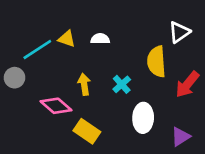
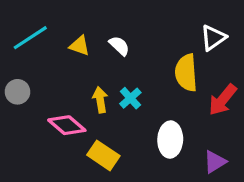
white semicircle: (100, 39) -> (119, 46), turned 42
cyan line: (37, 50) -> (30, 38), moved
cyan cross: (122, 84) -> (130, 98), moved

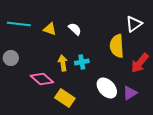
cyan line: (30, 38) -> (19, 24), turned 40
cyan cross: (130, 98) -> (82, 62), turned 32
white ellipse: (170, 140) -> (107, 88), turned -45
purple triangle: (215, 162) -> (130, 93), moved

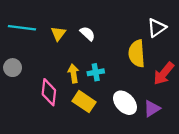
yellow triangle: (50, 29) -> (58, 34), turned 48
pink diamond: (42, 79) -> (49, 92), turned 55
yellow rectangle: (65, 98) -> (84, 102), moved

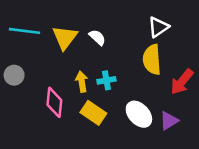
white triangle: (157, 28) -> (158, 27), moved
yellow triangle: (58, 34) -> (65, 37), size x1.5

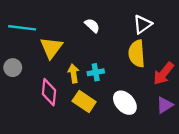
yellow triangle: (65, 37) -> (51, 48), moved
white semicircle: (97, 37) -> (92, 26), moved
purple triangle: (169, 121) -> (165, 105), moved

